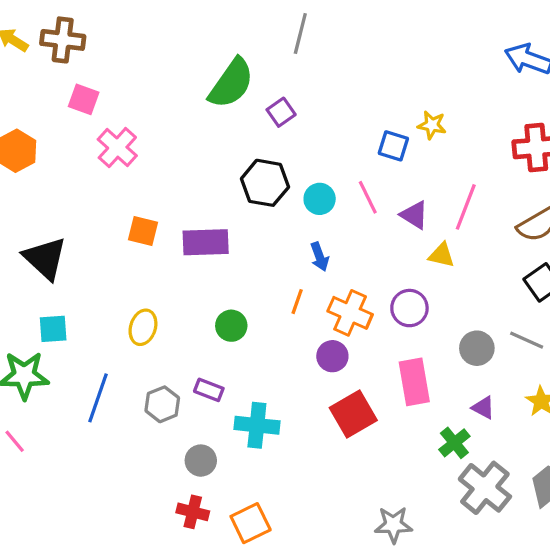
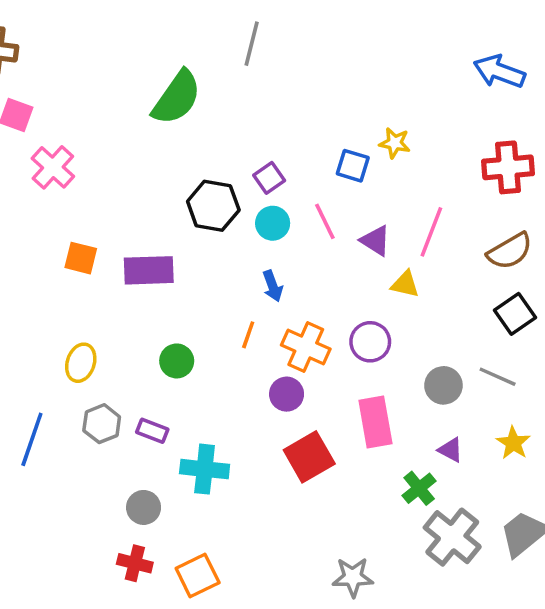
purple square: (281, 112) -> (269, 178), moved
gray hexagon: (162, 404) -> (102, 424), moved

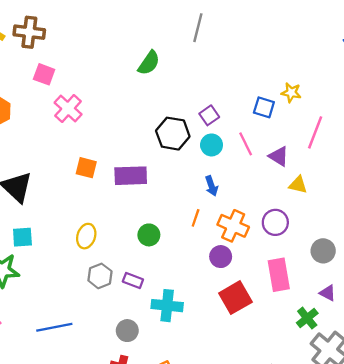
green semicircle: (177, 98) -> (149, 63), size x0.7
pink line: (431, 232) -> (315, 132), moved
blue line: (32, 439) -> (54, 327), moved, turned 60

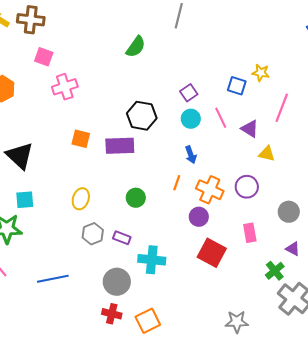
pink cross: (68, 109) -> (65, 87), turned 30
black hexagon: (173, 134) -> (142, 116), moved
pink rectangle: (279, 275) -> (250, 233), size x0.7
red square: (235, 298) -> (212, 253), turned -32
gray circle: (127, 331) -> (117, 282), size x1.4

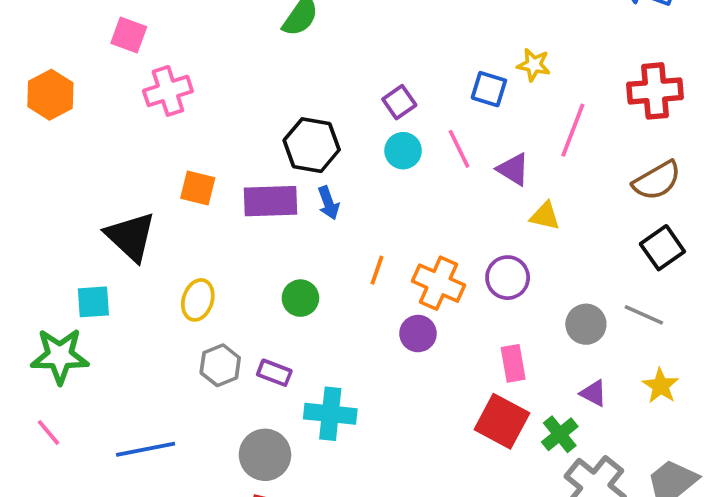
blue arrow: (191, 155) -> (328, 203), moved
black triangle: (20, 156) -> (131, 237), moved
red square: (212, 253) -> (502, 421), moved

